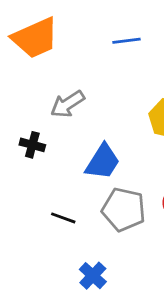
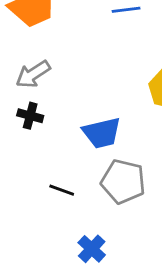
gray arrow: (67, 104) -> (33, 74), moved
blue trapezoid: (103, 162) -> (102, 133), turned 45

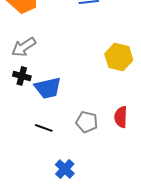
blue trapezoid: (102, 133) -> (48, 88), moved
gray pentagon: (123, 182) -> (87, 122), size x0.7

